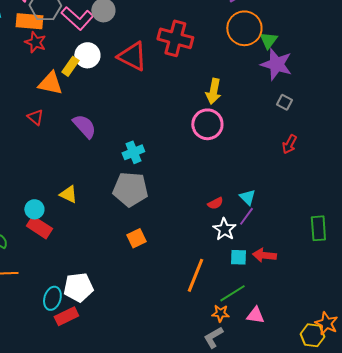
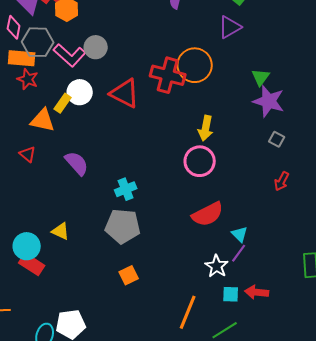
orange circle: (244, 28) -> (195, 65), moved
red semicircle: (215, 203) -> (208, 214), moved, size x2.0
cyan circle: (34, 209) -> (27, 246), size x1.4

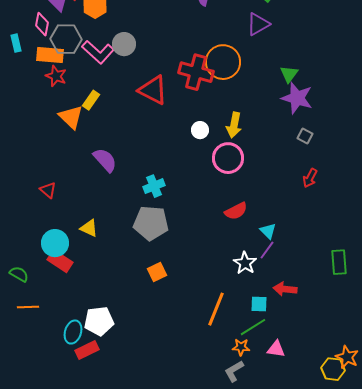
white circle: (80, 92) -> (200, 130), moved, size x0.7
orange triangle: (43, 120) -> (71, 117), turned 32
red triangle: (28, 154) -> (48, 190), moved
red semicircle: (208, 214) -> (236, 211), size x0.7
cyan square: (231, 294) -> (259, 304), moved

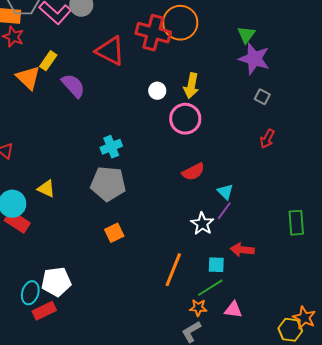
purple semicircle: (105, 160) -> (73, 86), moved

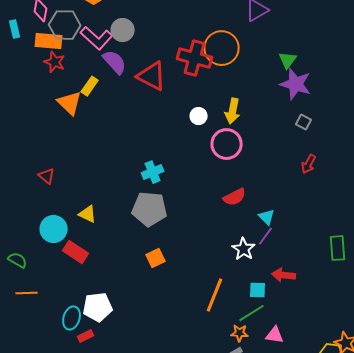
purple semicircle: (73, 86) -> (115, 62), moved
red rectangle: (17, 222) -> (76, 252), moved
red rectangle: (44, 311) -> (86, 336), size x0.7

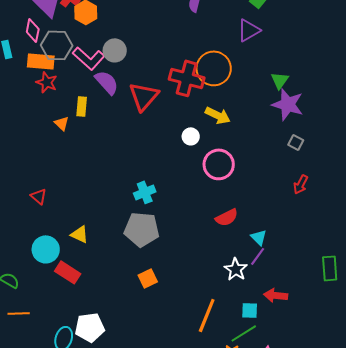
red triangle: (152, 76) -> (144, 96), turned 44
yellow rectangle: (90, 86) -> (82, 106), turned -30
orange triangle: (70, 103) -> (62, 123), size x0.6
yellow arrow: (233, 111) -> (218, 115), moved, turned -75

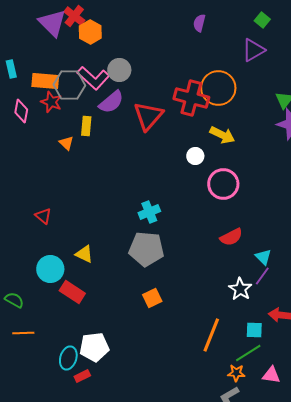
pink diamond: (33, 30) -> (21, 111), moved
gray hexagon: (57, 45) -> (69, 85), moved
purple semicircle: (107, 82) -> (111, 102), turned 92

